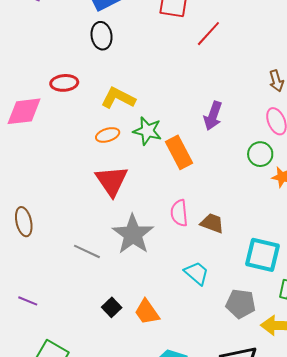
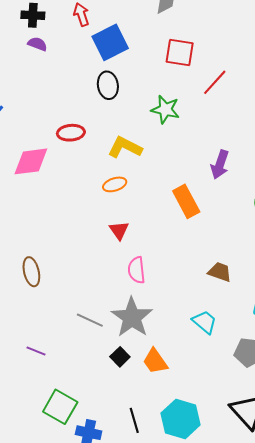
green star: (147, 131) -> (165, 109), moved
red triangle: (112, 181) -> (119, 230), size x0.6
pink semicircle: (179, 213) -> (136, 270), moved
gray star: (133, 234) -> (132, 317), moved
gray line: (87, 251) -> (90, 320), moved

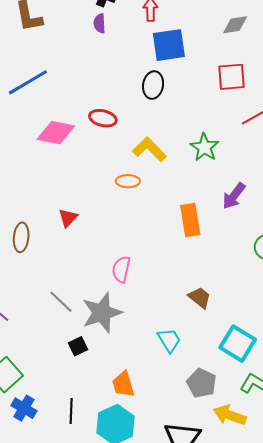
purple semicircle: (37, 44) -> (100, 23), turned -132
red square: (180, 53) -> (231, 77), turned -32
green star: (165, 109) -> (204, 147), moved
red triangle: (119, 230) -> (68, 218), moved
orange trapezoid: (155, 361) -> (123, 384), moved

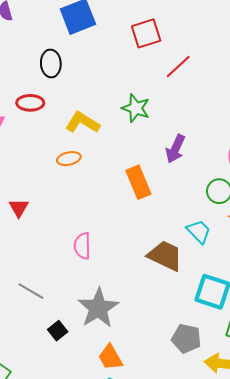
black ellipse: (153, 85) -> (51, 63), moved
brown trapezoid: (200, 298) -> (165, 256), size x1.5
gray star: (102, 313) -> (98, 308), moved
cyan trapezoid: (169, 340) -> (199, 232), moved

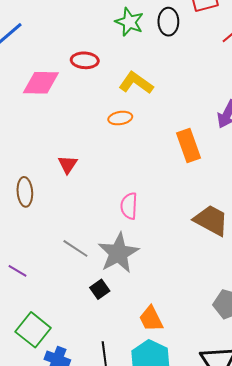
black ellipse: (51, 63) -> (168, 22), moved
green star: (136, 108) -> (129, 22), moved
gray star: (98, 308) -> (118, 253), moved

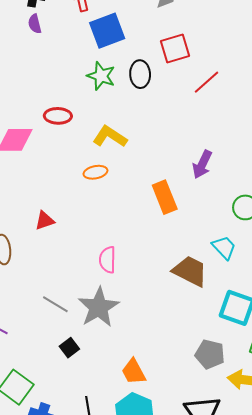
red triangle: (68, 164) -> (45, 221), turned 40
black square: (100, 289) -> (69, 348), moved

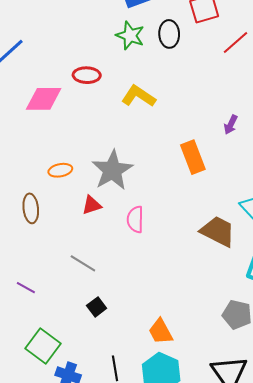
purple arrow: (202, 164) -> (231, 125), size x0.7
orange ellipse: (95, 172) -> (60, 170), moved
red triangle: (45, 221) -> (92, 205), moved
gray star: (99, 307) -> (112, 170), moved

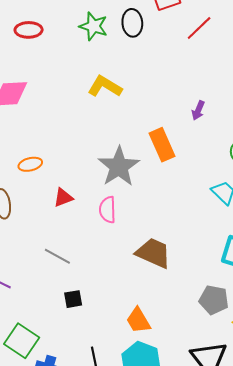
red ellipse: (87, 75) -> (29, 30), moved
gray star: (112, 170) -> (119, 167), moved
brown trapezoid: (218, 231) -> (153, 253), moved
black square: (97, 307) -> (73, 299), turned 30

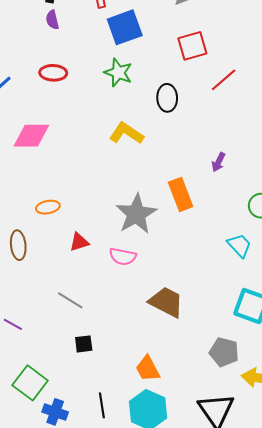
black ellipse: (132, 23) -> (167, 98), moved
pink semicircle: (108, 210) -> (123, 257), turned -80

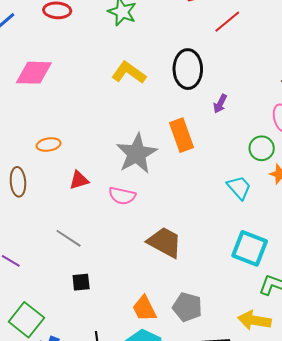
black ellipse: (167, 98) -> (188, 69), moved, size x1.4
gray pentagon: (224, 352) -> (187, 307), moved

